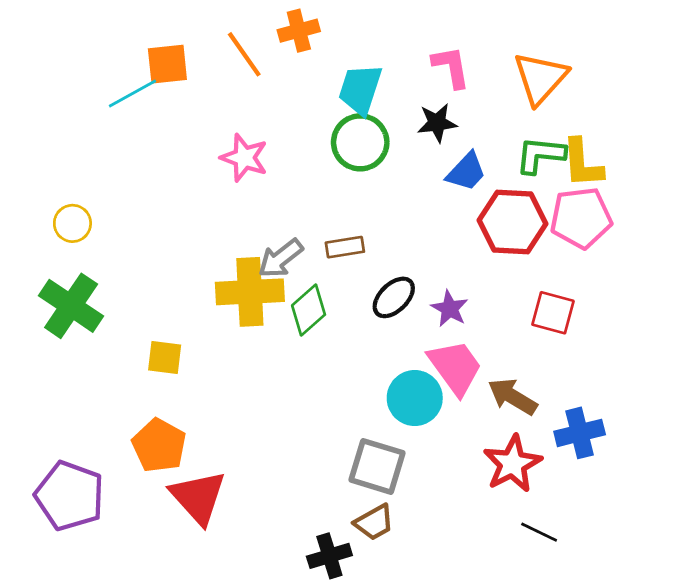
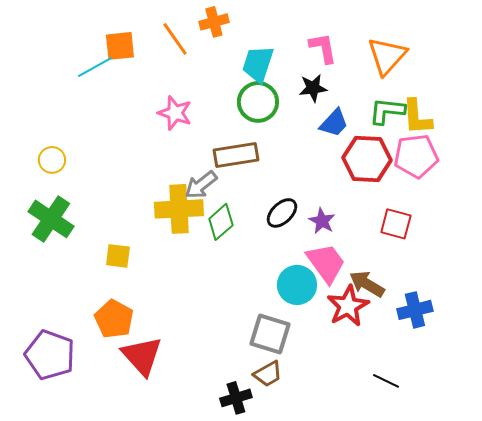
brown rectangle: (345, 247) -> (236, 155), moved, size x1.6
red star: (512, 464) -> (348, 306), moved

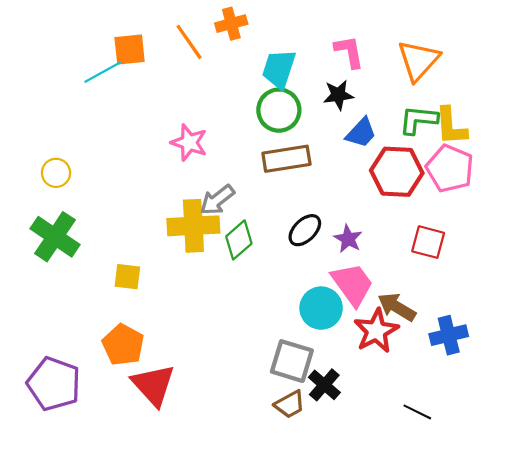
pink star: (175, 113) -> (189, 143), moved
brown rectangle: (236, 155) -> (286, 159), moved
pink pentagon: (416, 156) -> (450, 168), turned 30
black cross: (236, 398) -> (324, 385), moved, turned -32

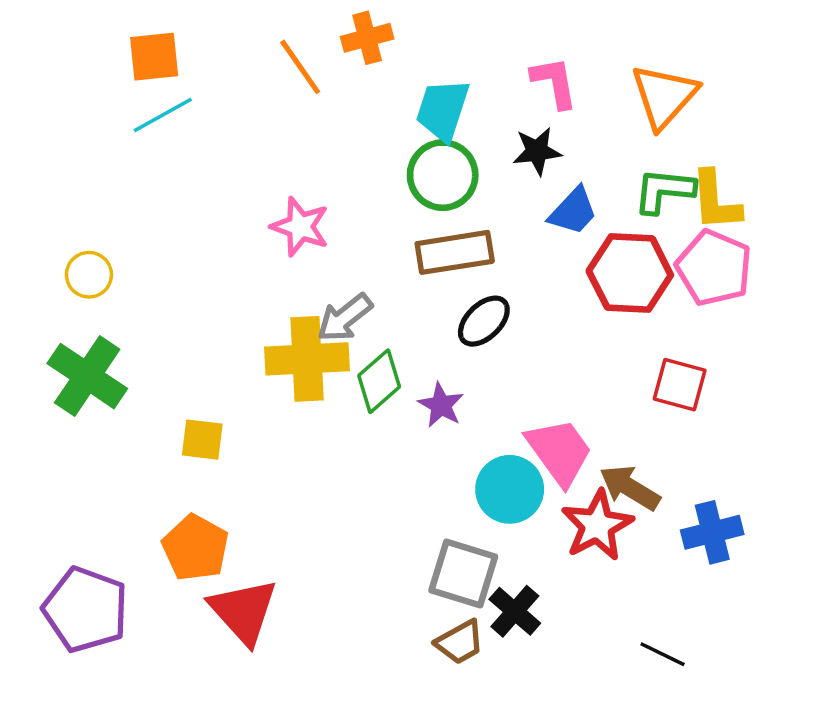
orange square: (130, 50) -> (154, 57), moved
black ellipse: (305, 230) -> (484, 321), moved
purple star: (348, 239) -> (441, 405), moved

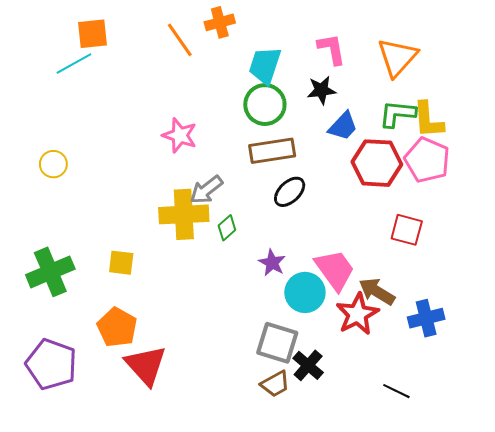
cyan line: (163, 115) -> (74, 63), moved
green cross: (87, 376) -> (50, 272), moved, turned 33
green diamond: (379, 381) -> (227, 228), size x0.7
purple star: (441, 405) -> (272, 263), moved

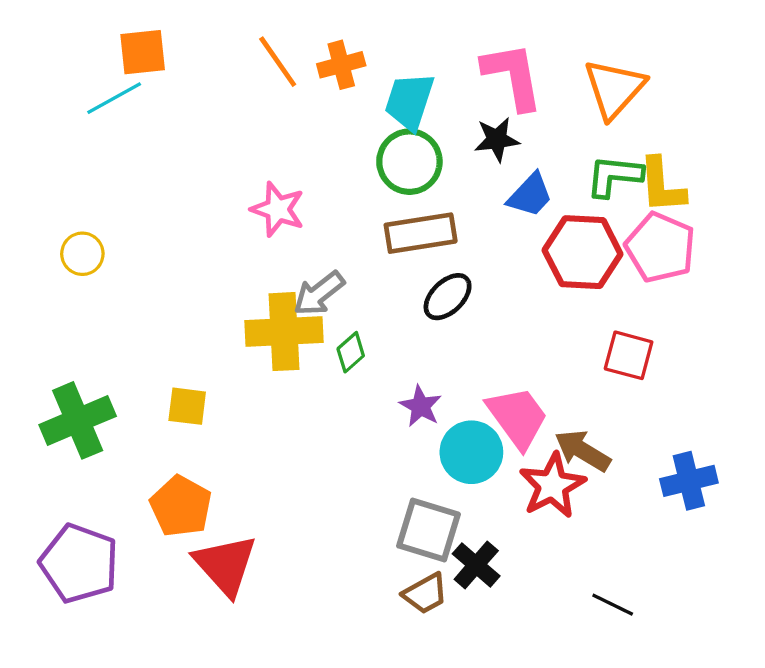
orange cross: (220, 22) -> (341, 65), moved
pink L-shape: (332, 49) -> (513, 76), size x1.4
blue cross: (426, 318) -> (689, 481), moved

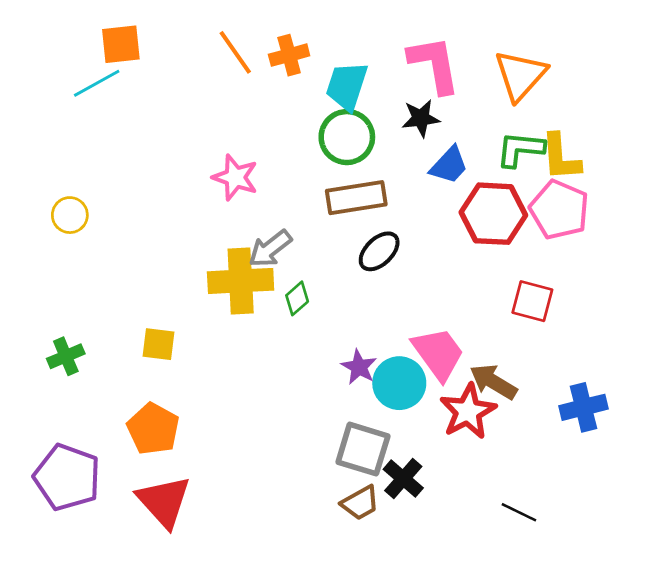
purple star: (421, 406) -> (359, 367), moved
green cross: (78, 420) -> (66, 356), size x0.6
red triangle: (225, 565) -> (164, 501), moved

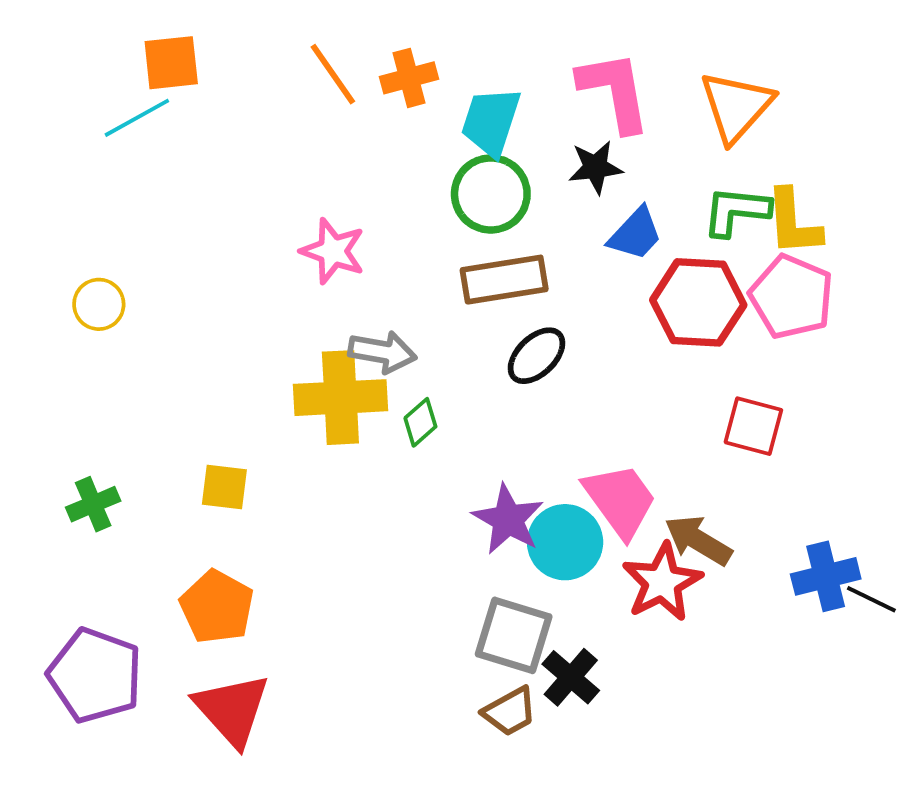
gray arrow: (270, 249) -> (382, 352), turned -132
purple star: (359, 367) -> (508, 519), size x1.4
black line: (519, 512) -> (871, 599), moved

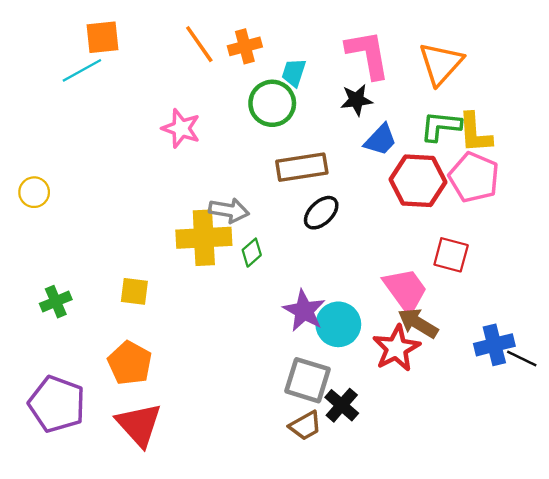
cyan trapezoid: (491, 122) -> (294, 73), size x0.7
green circle: (491, 194) -> (272, 103), moved
pink star: (333, 251) -> (181, 128), moved
yellow circle: (99, 304) -> (34, 192), moved
pink trapezoid: (620, 500) -> (405, 290), moved

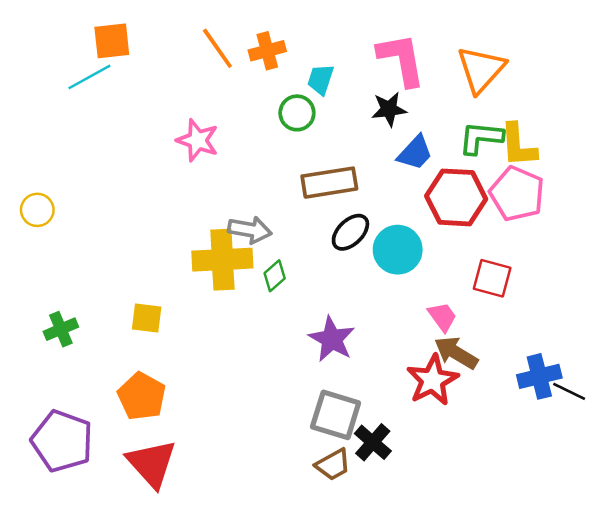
green circle: (272, 103) -> (297, 113), size x0.7
pink trapezoid: (405, 290) -> (442, 317), size x0.6
cyan circle: (338, 324) -> (398, 250), moved

